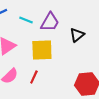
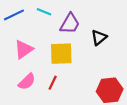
cyan line: (26, 20) -> (44, 12), moved

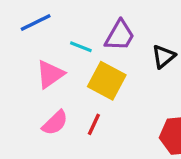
cyan line: (44, 12) -> (81, 47), moved
yellow square: (61, 54) -> (107, 81), turned 30

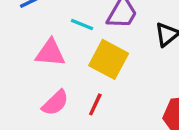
pink triangle: (50, 74) -> (50, 53), turned 40

